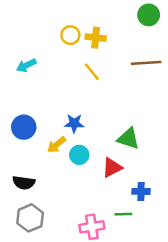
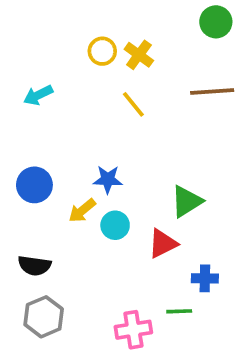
yellow cross: (96, 38) -> (139, 55), turned 30
green triangle: (128, 138) -> (187, 201), turned -50

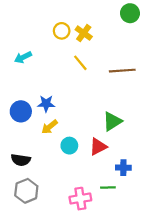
brown line: (212, 91) -> (122, 71), moved
blue star: (108, 179) -> (46, 104), moved
cyan circle: (115, 225) -> (69, 146), moved

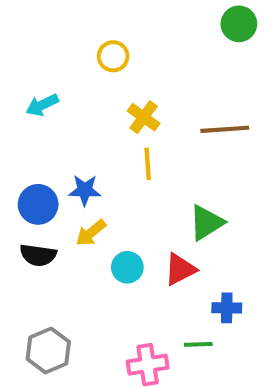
yellow cross: (84, 33) -> (144, 117), moved
yellow line: (80, 63) -> (148, 164), moved, turned 35
black semicircle: (21, 160) -> (38, 255), moved

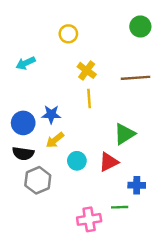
green circle: (239, 24) -> (140, 27), moved
gray hexagon: (48, 350) -> (38, 180), moved

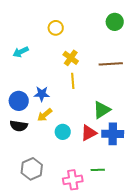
gray hexagon: (38, 180) -> (32, 169), moved
blue cross: (137, 185) -> (113, 134), moved, size x1.5

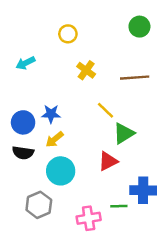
yellow line: (73, 81) -> (106, 110), moved, turned -42
cyan circle: (63, 132) -> (61, 171), moved, size x1.5
blue cross: (113, 134) -> (143, 190), moved

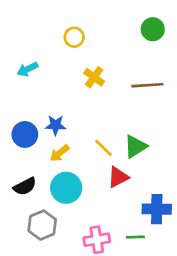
yellow line: (106, 110) -> (103, 148), moved
black semicircle: (23, 153) -> (25, 186), moved, turned -35
green line: (119, 206) -> (135, 237), moved

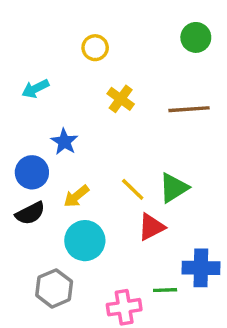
blue star: (55, 125) -> (64, 142), moved, turned 30
black semicircle: (25, 186) -> (30, 213), moved
green line: (135, 237) -> (165, 290), moved

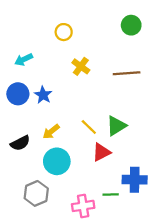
blue circle: (32, 172) -> (18, 94), moved

